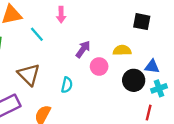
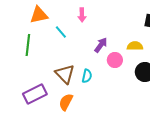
brown triangle: (29, 75) -> (65, 74), moved

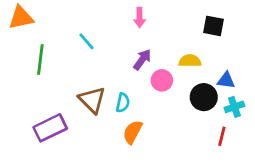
orange triangle: (39, 15) -> (21, 18), moved
pink arrow: (82, 15) -> (140, 18), moved
orange semicircle: (66, 102) -> (133, 132), moved

